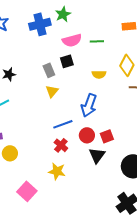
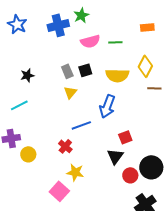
black square: (67, 61) -> (85, 70), moved
yellow semicircle: (99, 74) -> (117, 75), size x1.6
red circle: (87, 135) -> (130, 175), moved
red cross: (61, 145) -> (65, 146), moved
pink square: (27, 191) -> (59, 191), moved

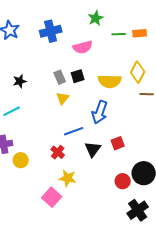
green star: (81, 15) -> (96, 18), moved
green line: (115, 42) -> (119, 34), moved
black triangle: (115, 156) -> (93, 149), moved

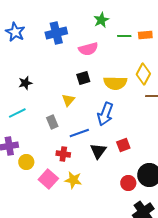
gray rectangle: (60, 77) -> (52, 122), moved
red cross: (58, 152) -> (63, 154), turned -32
pink square: (52, 197) -> (48, 179), moved

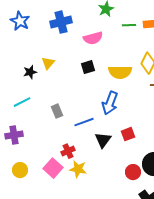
yellow triangle: (68, 100) -> (48, 63), moved
red cross: (63, 154) -> (68, 151), moved, turned -32
yellow circle: (26, 162) -> (20, 170), moved

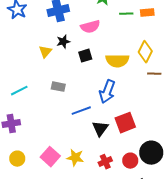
black star: (30, 72) -> (63, 42), moved
gray rectangle: (57, 111) -> (58, 87), moved, turned -56
red square: (128, 134) -> (125, 123), size x1.5
red cross: (68, 151) -> (105, 162), moved

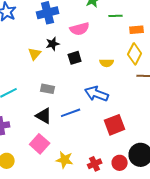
orange rectangle: (147, 13) -> (137, 30), moved
yellow semicircle: (117, 61) -> (107, 63), size x0.6
blue arrow: (107, 92) -> (97, 94), turned 90
black triangle: (100, 129) -> (44, 116), moved, turned -36
pink square: (50, 157) -> (40, 144), moved

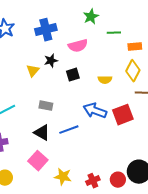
red square: (115, 125) -> (123, 115), moved

